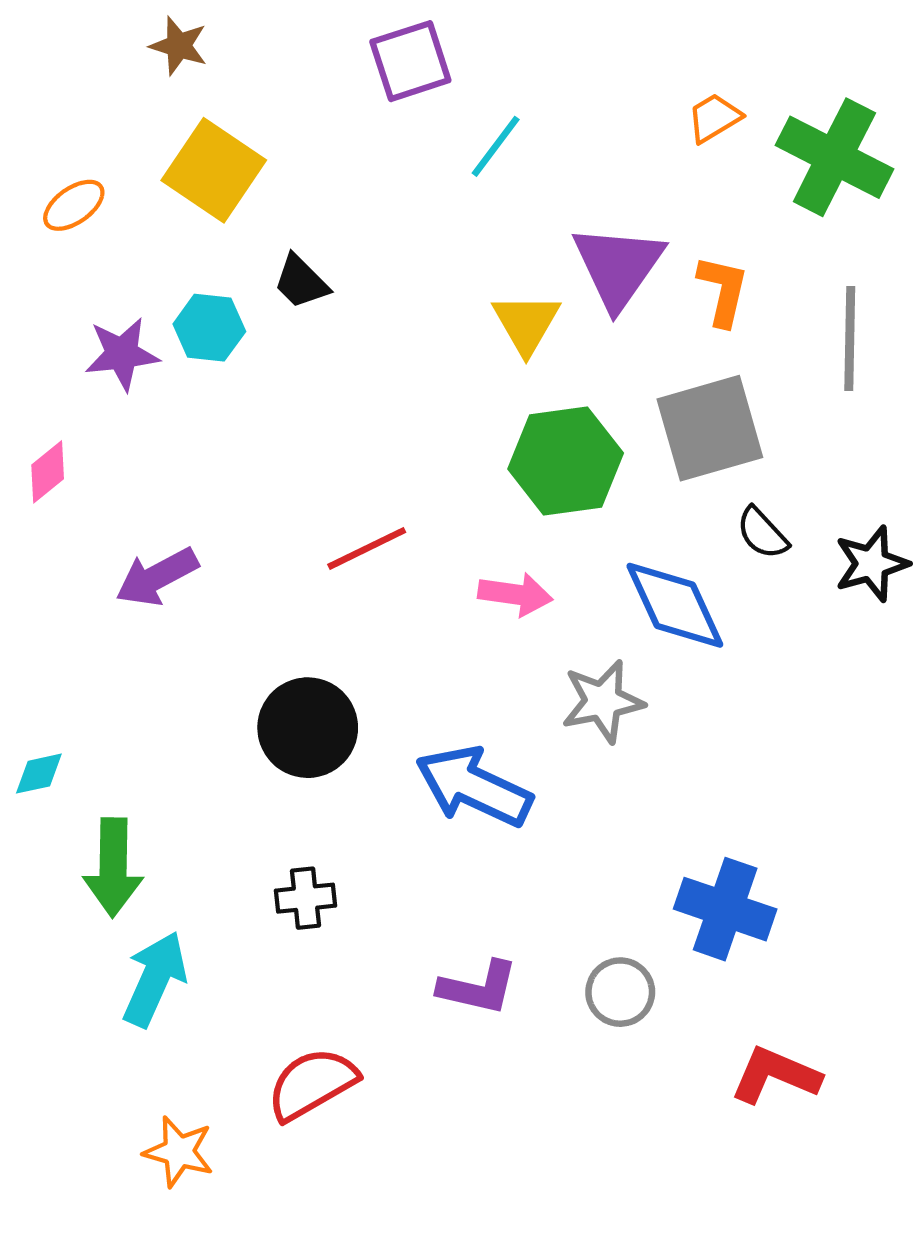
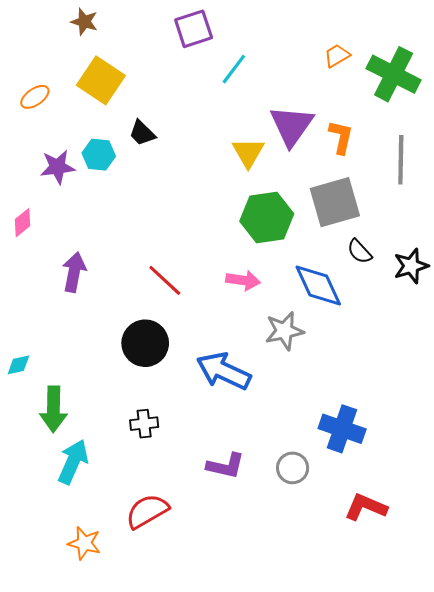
red line: (367, 548) -> (165, 280), moved, turned 69
purple arrow: (157, 577) -> (74, 272), turned 129

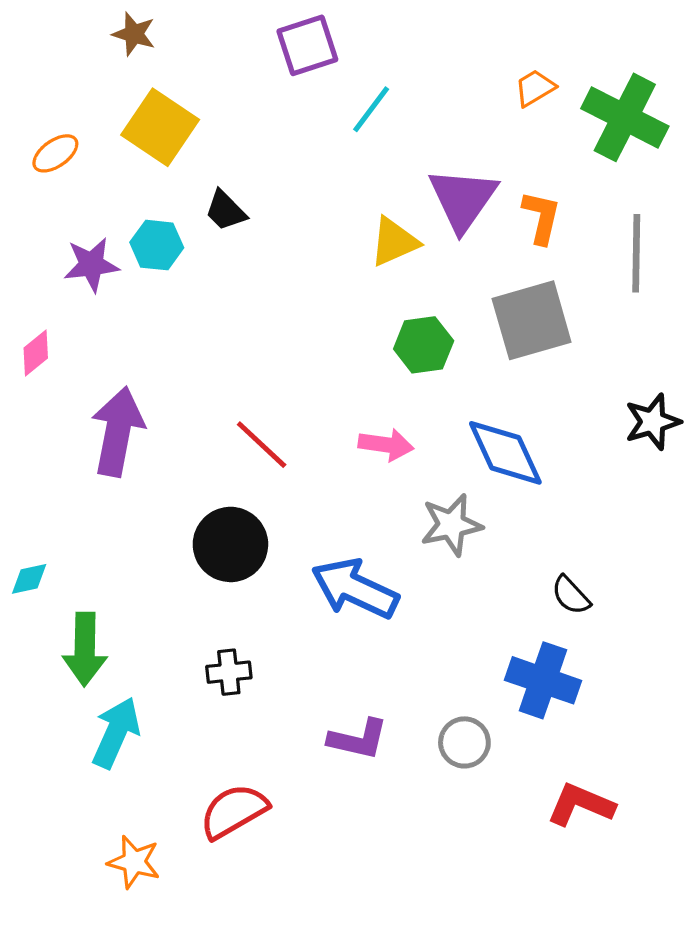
yellow triangle: (248, 153) -> (394, 242), turned 36
green hexagon: (267, 217) -> (424, 345), size x0.7
black semicircle: (360, 251) -> (571, 595), moved
purple arrow: (74, 272) -> (118, 432), size x1.4

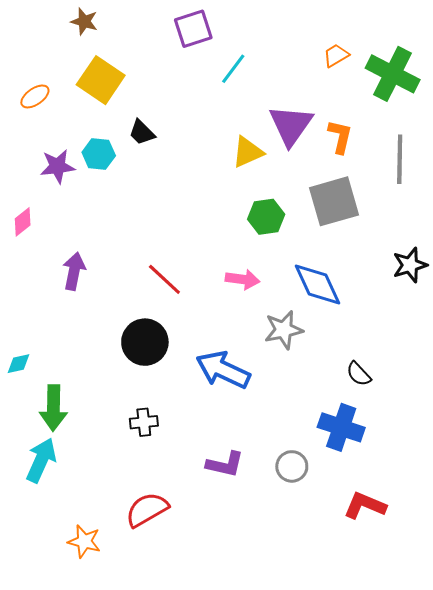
purple arrow: (118, 432) -> (74, 271), size x0.7
cyan arrow: (116, 733) -> (41, 460), moved

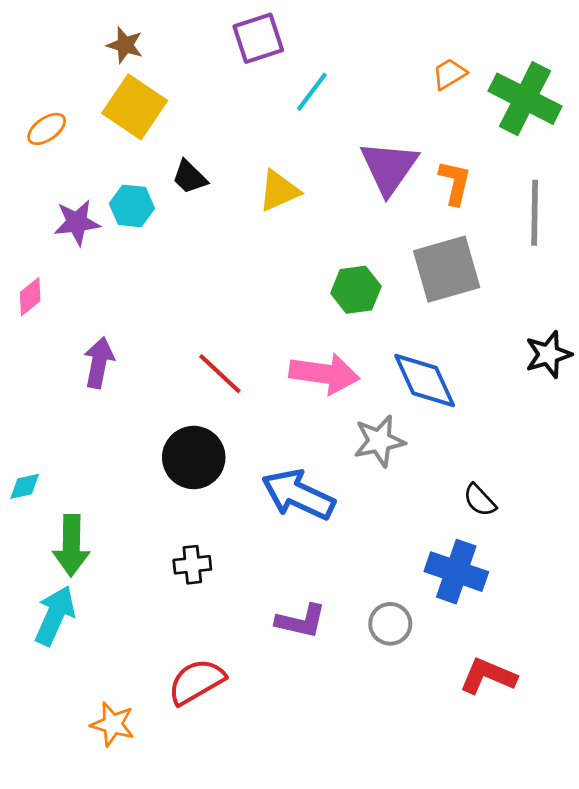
brown star: (84, 21) -> (125, 45), moved
yellow triangle: (248, 152) -> (279, 191), moved
pink arrow: (243, 279) -> (324, 374), size x1.5

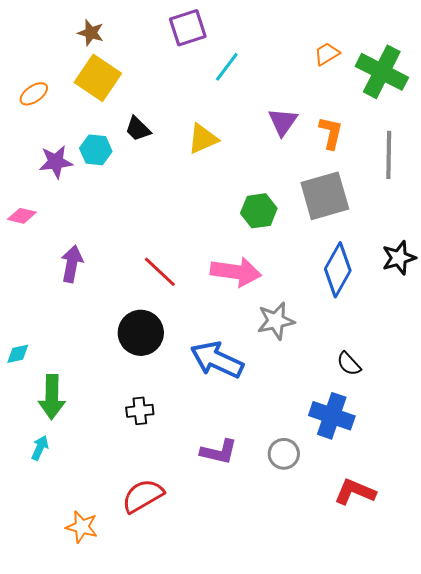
purple triangle: (389, 167) -> (283, 122), size x0.7
pink diamond: (30, 297) -> (22, 216), turned 52
blue diamond: (425, 381) -> (338, 270), moved, turned 54
cyan arrow: (55, 616) -> (40, 448), size x0.6

